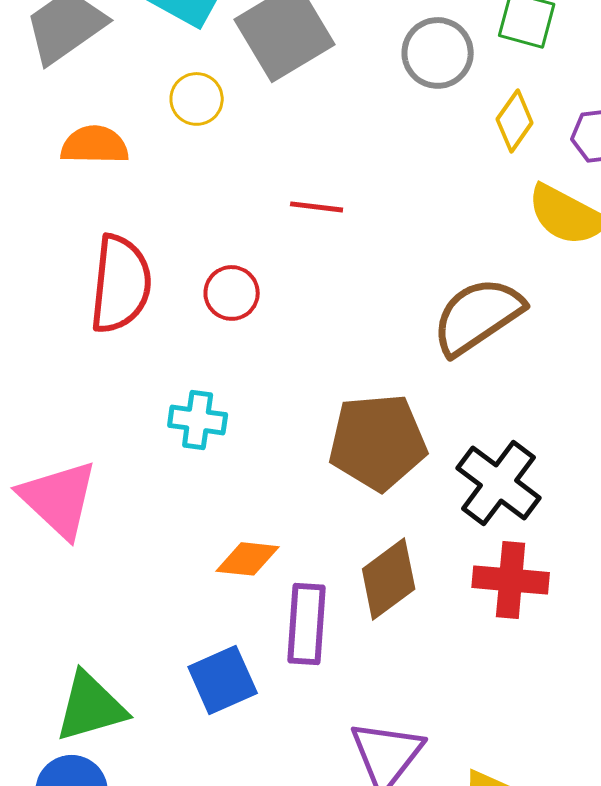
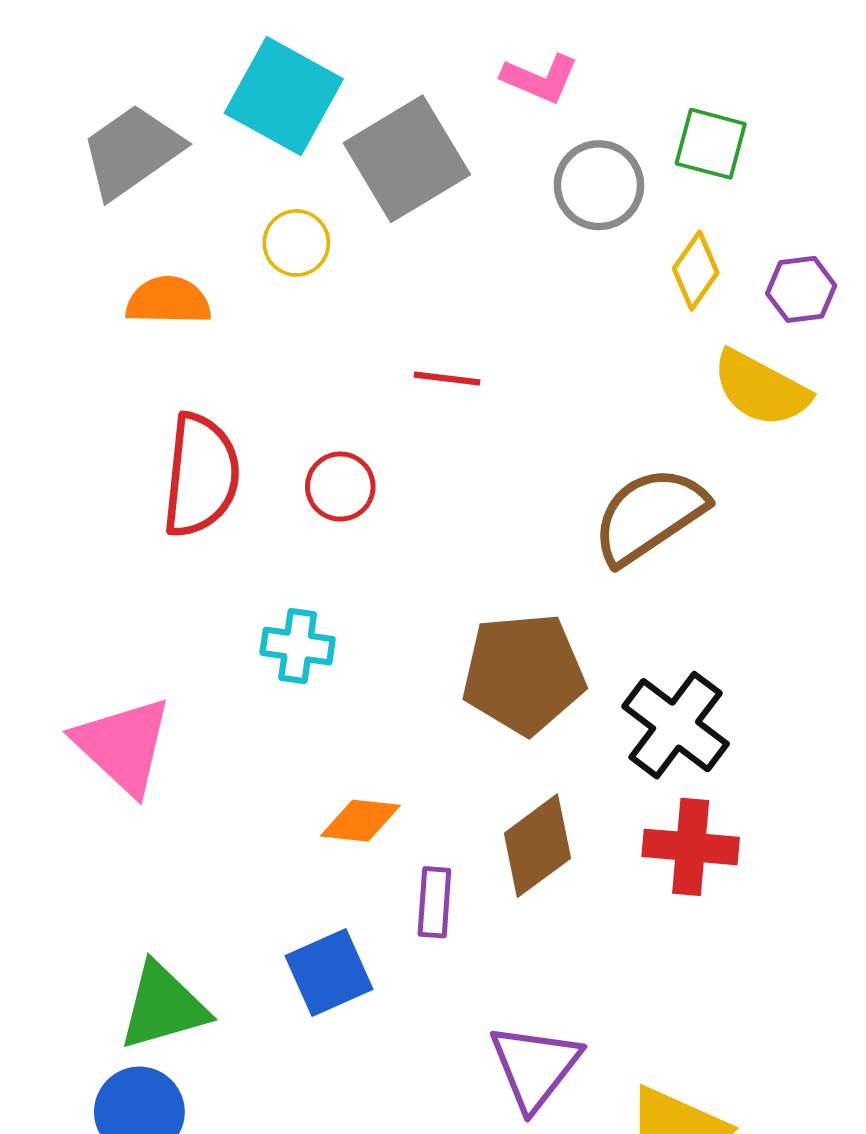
purple rectangle: (307, 624) -> (434, 902), size x0.7

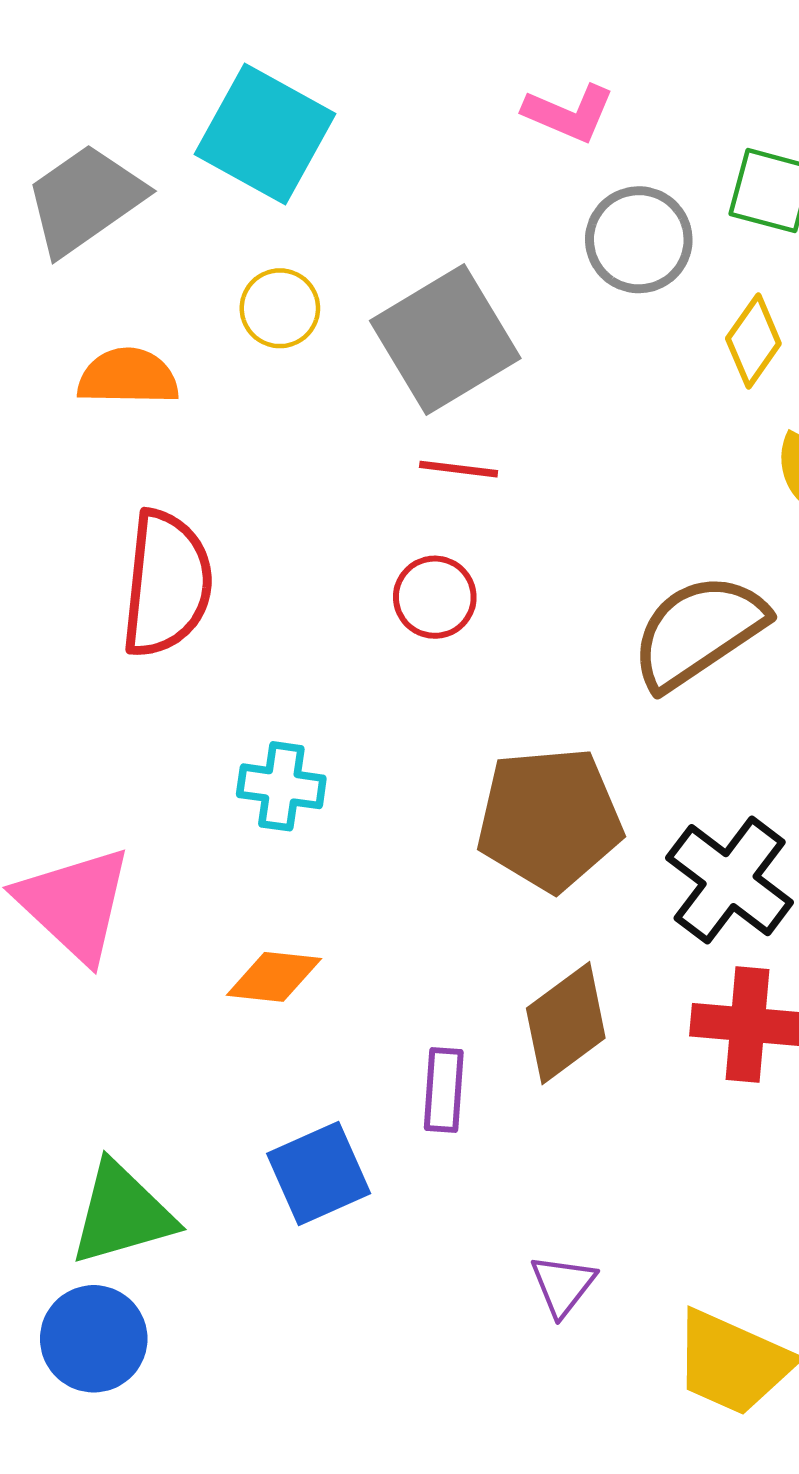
gray square: (407, 159) -> (445, 340), moved
red circle: (340, 487) -> (435, 597), moved
orange diamond: (360, 821) -> (274, 977), moved
purple triangle: (535, 1067) -> (563, 1285), size x0.6

